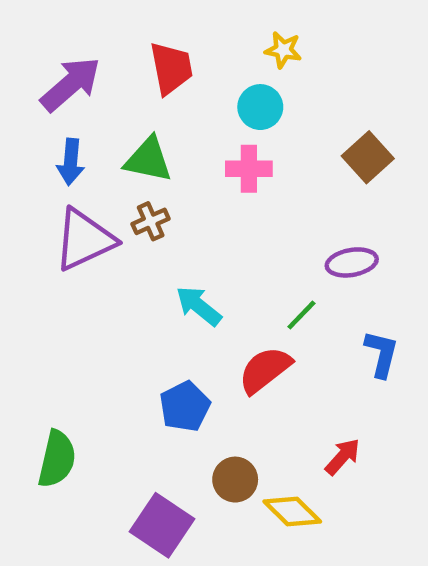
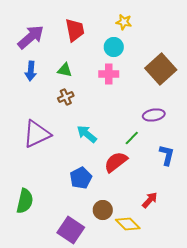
brown square: (368, 157) -> (161, 69), size x1.4
green triangle: (148, 160) -> (65, 70), size x0.7
purple triangle: (84, 240) -> (37, 134), moved

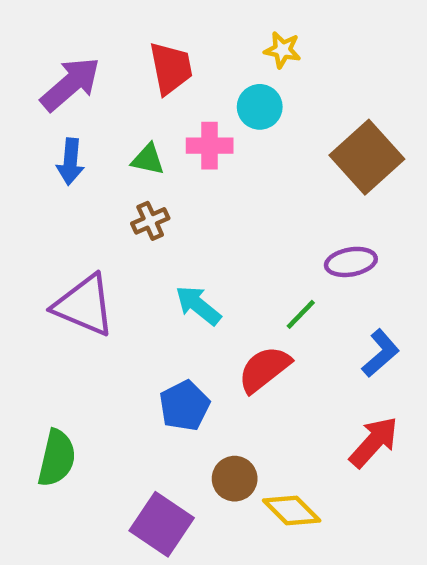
pink cross: (109, 74) -> (210, 146), moved
purple triangle: (37, 134) -> (84, 305), turned 48
blue L-shape: (167, 155) -> (381, 353), turned 35
red arrow: (150, 200) -> (374, 442), moved, size x1.4

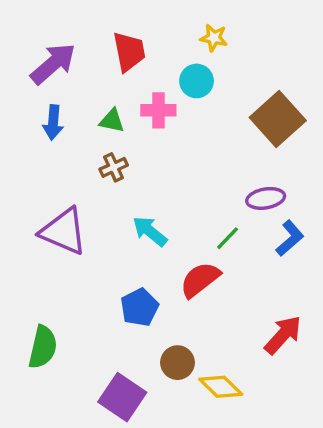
blue L-shape: (381, 353) -> (290, 238), moved

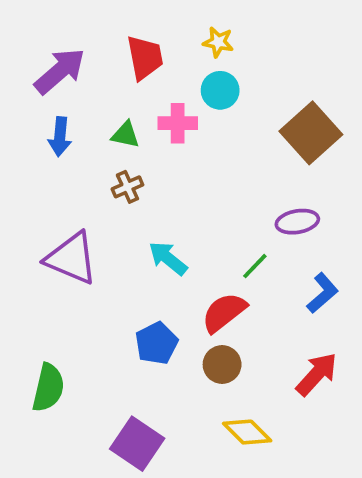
yellow star: (214, 38) -> (218, 42), moved
blue L-shape: (290, 238) -> (322, 293), moved
brown circle: (177, 363) -> (222, 365), moved

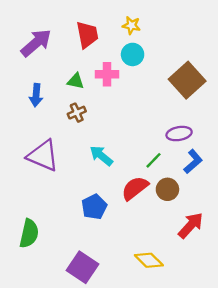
blue arrow: (60, 137) -> (36, 95), moved
blue L-shape: (322, 293) -> (193, 161), moved
brown circle: (222, 365) -> (167, 189), moved

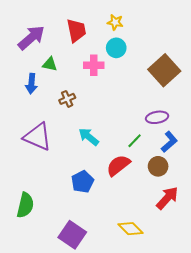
green triangle: (76, 81) -> (50, 64), moved
brown circle: (167, 189) -> (158, 166), moved

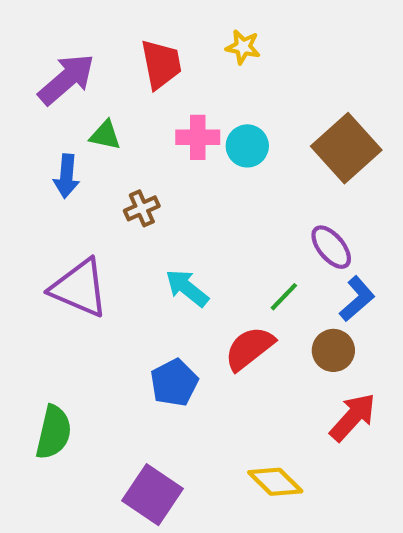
cyan circle: (116, 48) -> (247, 146), moved
purple ellipse: (157, 117) -> (331, 247), turned 60

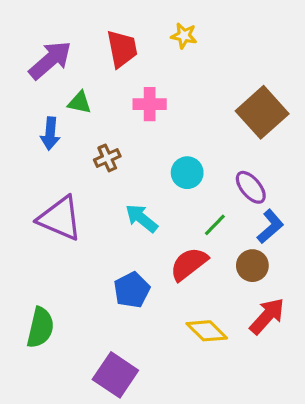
cyan circle: (247, 146) -> (187, 173), moved
yellow diamond: (275, 482) -> (207, 331), moved

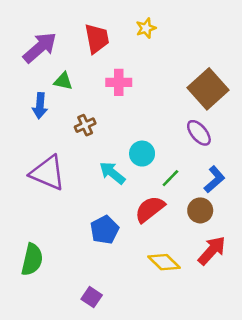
yellow star: (184, 36) -> (146, 28), turned -30
cyan circle: (187, 173) -> (142, 154), moved
purple ellipse: (251, 187) -> (199, 133), moved
purple square: (115, 375) -> (92, 297), size x0.6

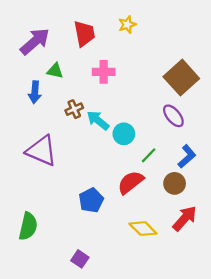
cyan arrow: (112, 173) -> (98, 120), moved

